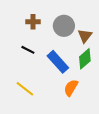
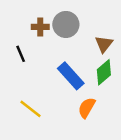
gray circle: (64, 26) -> (66, 24), moved
black line: (28, 50) -> (21, 54), moved, turned 40

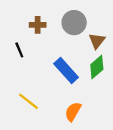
gray circle: (66, 24) -> (74, 23), moved
orange semicircle: (87, 108) -> (73, 112), moved

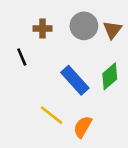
brown triangle: (97, 41) -> (112, 30), moved
yellow line: (28, 101) -> (52, 115), moved

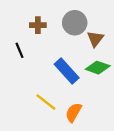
brown triangle: (112, 30) -> (95, 39), moved
green diamond: (110, 76) -> (98, 68), turned 60

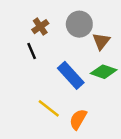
brown cross: (38, 25) -> (40, 27), turned -35
black line: (20, 50) -> (32, 51), moved

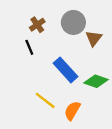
green diamond: (104, 72) -> (96, 81), moved

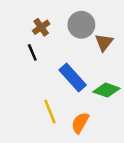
yellow line: (45, 100) -> (50, 111), turned 30

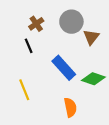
yellow line: (50, 111) -> (24, 90), moved
orange semicircle: (80, 123) -> (70, 107), turned 138

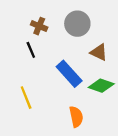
brown cross: (36, 24) -> (39, 26), turned -32
brown triangle: (91, 37) -> (99, 52), moved, turned -42

